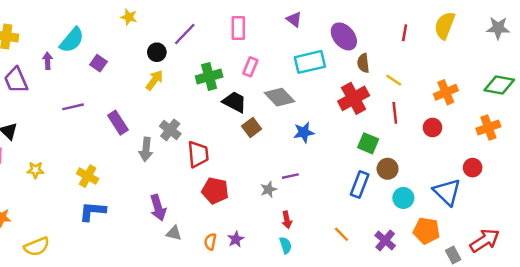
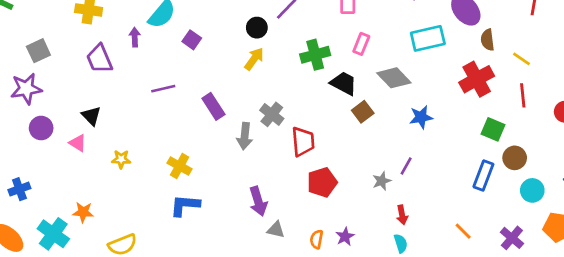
purple line: (290, 176) -> (406, 166), turned -49
red pentagon: (215, 191) -> (322, 182), turned -30

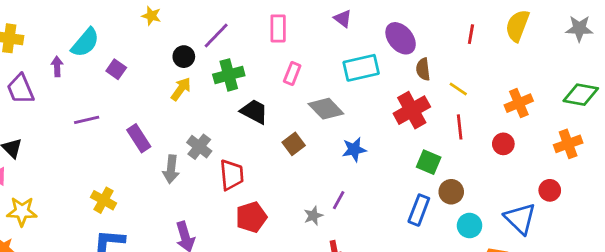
green cross: (315, 55) -> (229, 75), moved
black trapezoid: (344, 83) -> (254, 112), moved
yellow star: (121, 159) -> (22, 211), moved, size x1.5

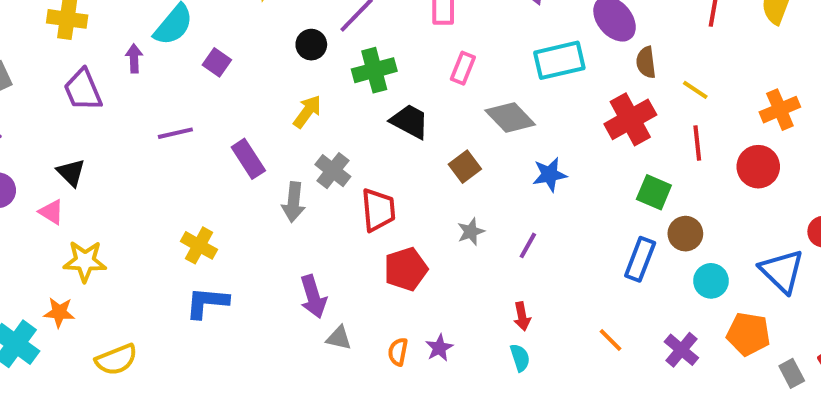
yellow arrow: (181, 89) -> (307, 112), moved
red circle: (503, 144) -> (758, 167), size x1.4
gray star: (313, 216) -> (471, 232), moved

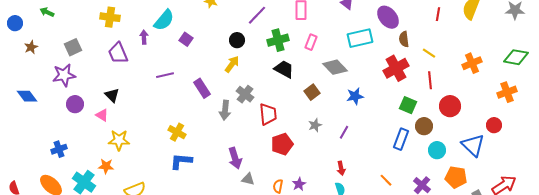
black circle: (311, 45) -> (237, 40), moved
green cross: (374, 70) -> (278, 40), moved
red circle: (758, 167) -> (450, 106), moved

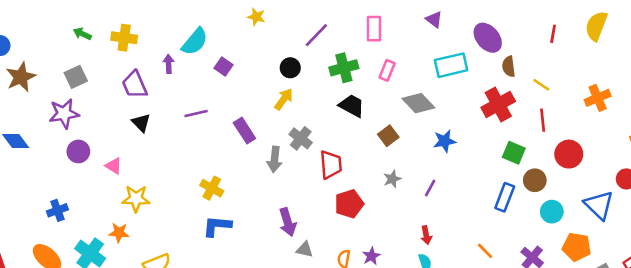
green arrow: (47, 12) -> (82, 34), moved
brown star: (31, 47) -> (21, 77), size x1.6
black triangle: (112, 95) -> (141, 123), moved

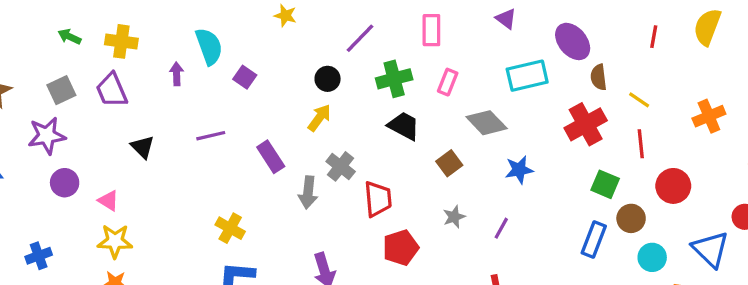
cyan semicircle: (195, 42) -> (209, 46), turned -60
purple trapezoid: (135, 85) -> (112, 90), moved
yellow star: (136, 199) -> (115, 241), moved

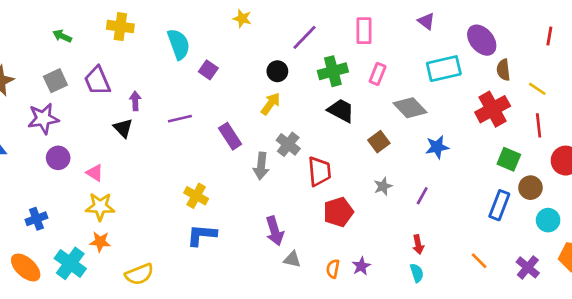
yellow cross: (121, 41) -> (120, 27), moved
purple arrow: (177, 74) -> (135, 101), moved

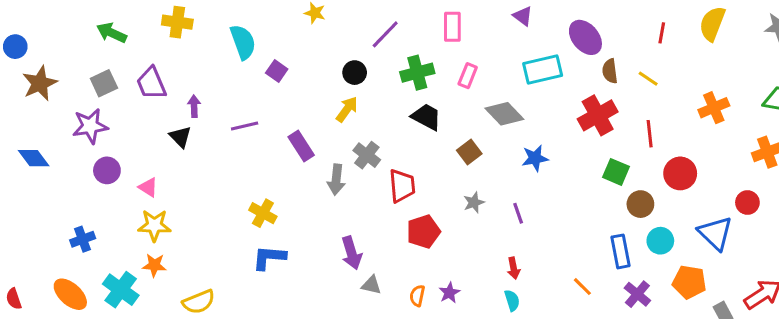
green arrow: (62, 36) -> (112, 33), size x1.4
yellow line: (537, 89) -> (648, 79), moved
purple line: (422, 196) -> (518, 213), turned -48
blue rectangle: (499, 205) -> (621, 251), moved, turned -32

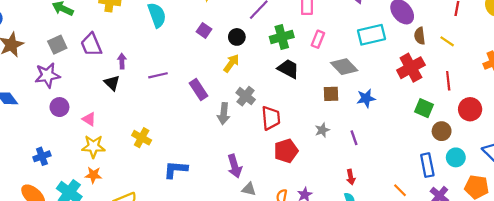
purple square: (277, 71) -> (204, 30), moved
brown square: (469, 152) -> (331, 94), moved, turned 35
yellow cross: (263, 213) -> (142, 138), moved

